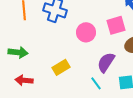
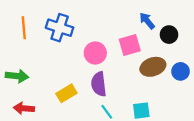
purple semicircle: (106, 62) -> (99, 84), moved, turned -40

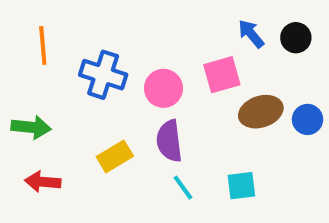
blue cross: (60, 28) -> (103, 75), moved
black circle: (169, 35) -> (296, 38), moved

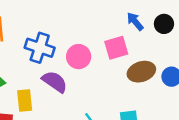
purple semicircle: (169, 141) -> (55, 82), moved, turned 132
yellow rectangle: (115, 156) -> (25, 101), moved, turned -65

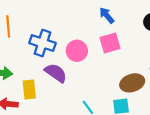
blue arrow: (135, 21) -> (107, 15), moved
brown ellipse: (141, 72) -> (132, 83), moved

